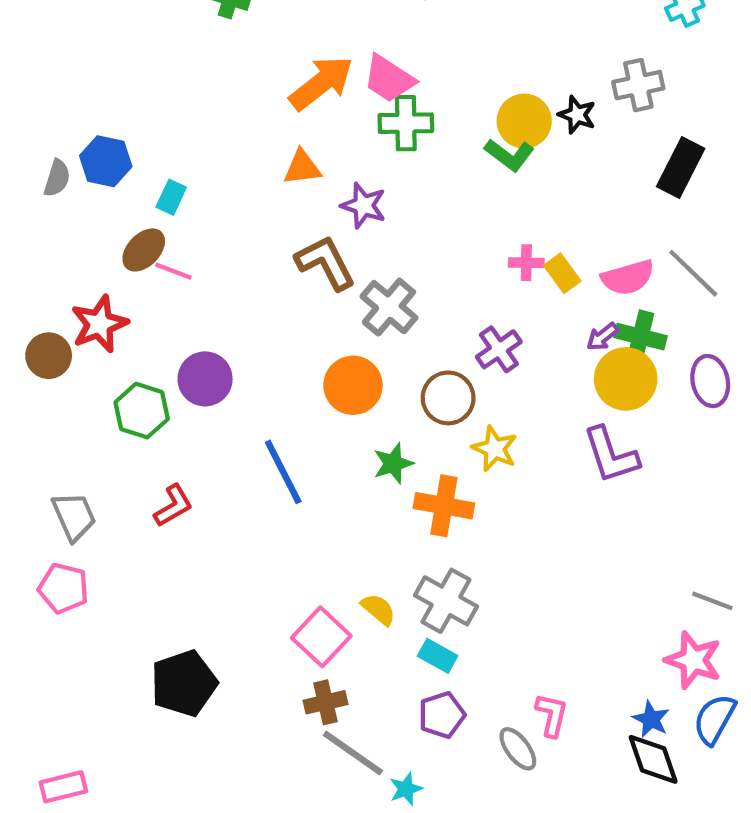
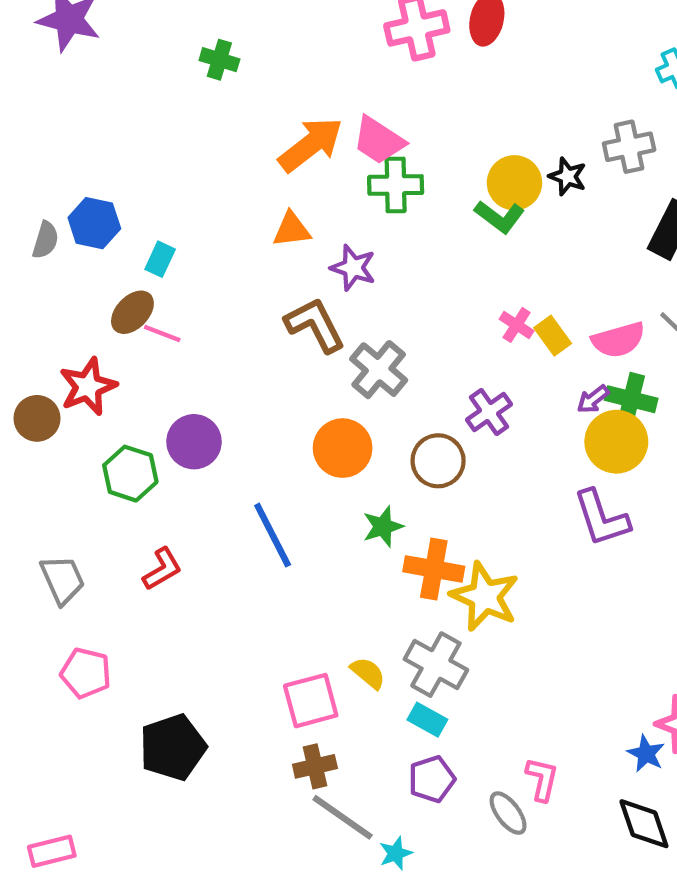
pink cross: (526, 263) -> (517, 325), turned 32
yellow star: (495, 449) -> (485, 597), moved, size x1.5
pink pentagon: (63, 588) -> (86, 673), moved
pink square: (321, 637) -> (311, 701), turned 32
blue star: (651, 719) -> (646, 754), moved

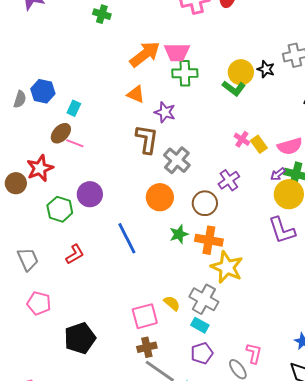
pink trapezoid: (379, 140) -> (177, 52), turned -32
orange triangle: (292, 229) -> (136, 94), turned 30
brown L-shape: (315, 325) -> (147, 139), turned 36
orange cross: (434, 569) -> (209, 240), moved

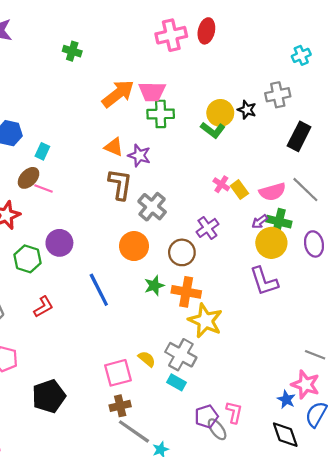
orange triangle: (136, 94) -> (114, 147), moved
purple pentagon: (202, 353) -> (206, 416), moved

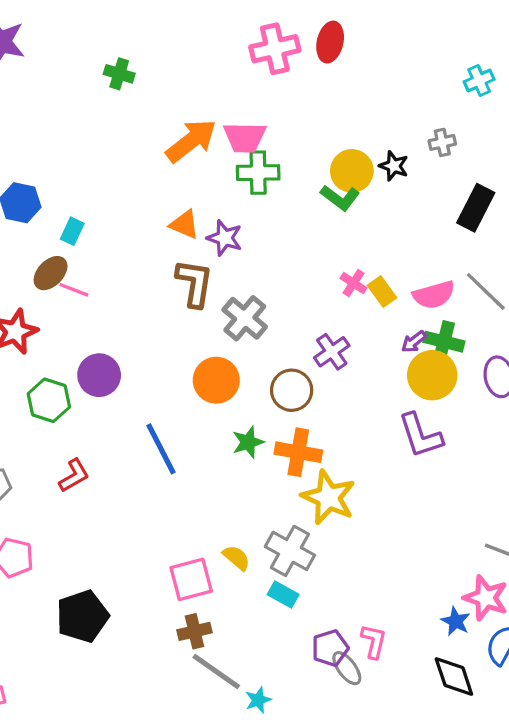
gray cross: (278, 95) -> (442, 142), size x0.7

